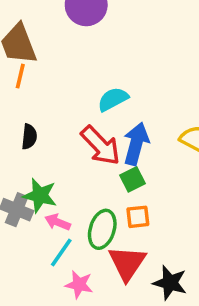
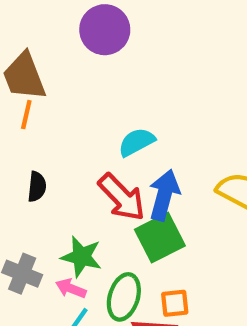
green square: (133, 179) -> (160, 238), size x1.6
green star: (40, 195) -> (81, 257), moved
orange square: (138, 217) -> (175, 303), moved

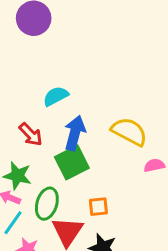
red arrow: (122, 197) -> (31, 134), moved, size x0.7
orange square: (175, 303) -> (98, 207), moved

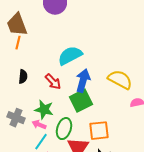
cyan semicircle: (56, 96) -> (70, 56), size x1.4
orange square: (98, 207) -> (99, 131), size x1.5

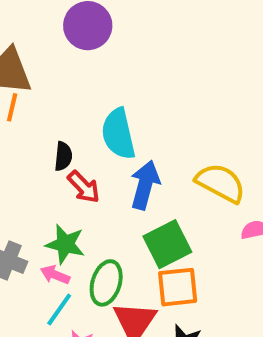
cyan semicircle: (70, 56) -> (118, 134), turned -75
black semicircle: (23, 77) -> (63, 156), moved
green square: (81, 101) -> (167, 244), moved

